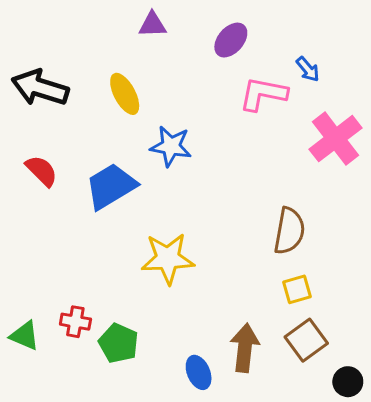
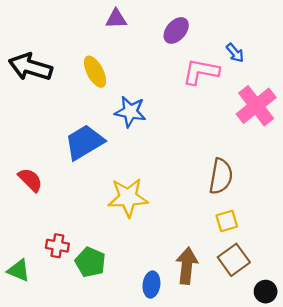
red semicircle: (42, 171) -> (30, 180), moved
green triangle: (25, 336) -> (19, 270), moved
blue ellipse: (199, 372) -> (151, 285), turned 30

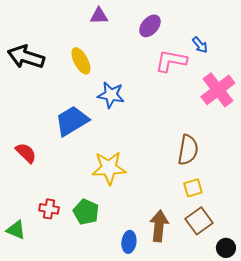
green pentagon: (90, 262) -> (86, 212), moved

